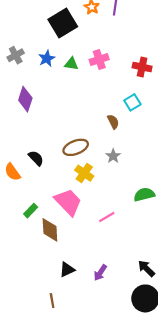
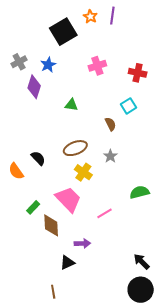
green triangle: (71, 64) -> (71, 105), moved
purple diamond: (25, 99) -> (34, 87), moved
purple arrow: (100, 273) -> (82, 243), moved, turned -126

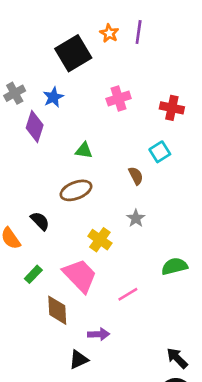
brown ellipse: (75, 148) -> (76, 190), moved
green rectangle: (33, 207) -> (33, 274), moved

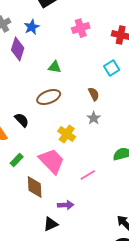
brown semicircle: (136, 176) -> (94, 94), moved

